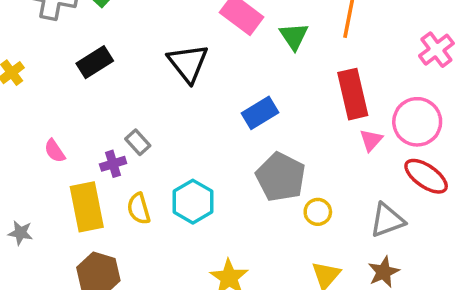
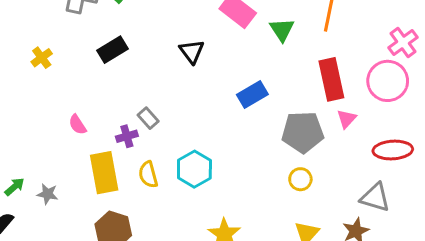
black triangle: (188, 63) -> (192, 51), size x0.7
pink circle: (417, 122) -> (388, 81), moved
red ellipse: (426, 176) -> (393, 150), turned -39
gray pentagon: (281, 177) -> (303, 132), moved, turned -30
gray triangle: (387, 220) -> (375, 197), moved, turned 36

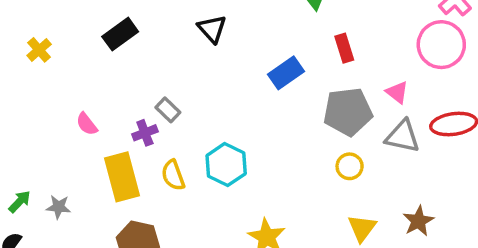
red rectangle: (331, 79) -> (344, 48), moved, size x0.6
pink triangle: (346, 119) -> (397, 92), turned -30
gray triangle: (375, 197) -> (402, 136), moved

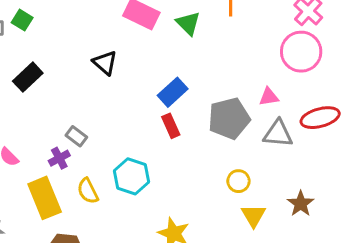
red rectangle: (344, 48) -> (171, 126), moved
pink triangle: (397, 92) -> (269, 97), turned -40
yellow circle: (350, 166) -> (238, 181), moved

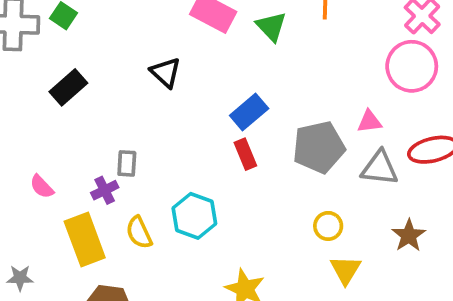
gray rectangle: (76, 136) -> (127, 163), turned 55
brown star: (301, 204) -> (409, 235), moved

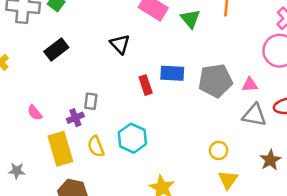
blue rectangle: (249, 112) -> (172, 73), turned 40
gray pentagon: (319, 147) -> (215, 81), moved
red rectangle: (245, 154) -> (146, 85), moved

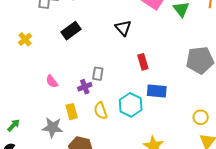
blue rectangle: (172, 73) -> (157, 91), moved
yellow rectangle: (60, 149) -> (72, 112), size x0.6
gray star: (17, 171) -> (53, 127), moved, size x1.5

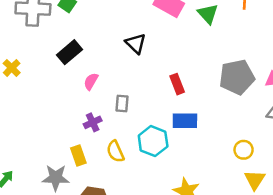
red rectangle: (143, 62) -> (177, 84), moved
gray rectangle: (98, 74) -> (122, 104), moved
pink semicircle: (52, 81) -> (91, 81), moved, turned 72

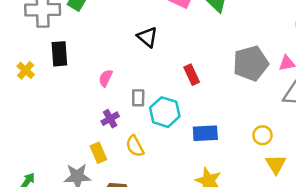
black rectangle: (70, 52) -> (59, 54), moved, turned -50
blue rectangle: (185, 121) -> (205, 133), moved
cyan hexagon: (153, 141) -> (165, 112), moved

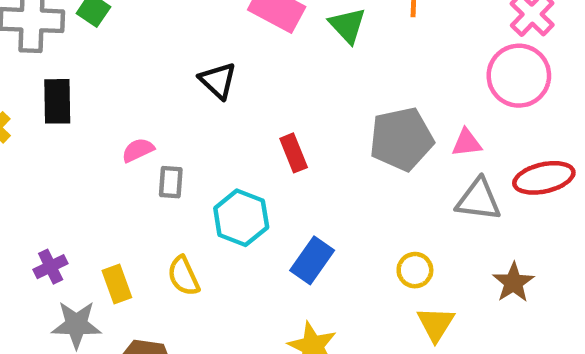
pink semicircle: (106, 78) -> (138, 150), turned 36
gray rectangle: (138, 98) -> (171, 182), moved
purple cross: (110, 119) -> (51, 267), moved
blue rectangle: (205, 133) -> (312, 260), turned -55

